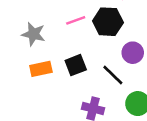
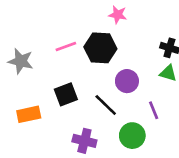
orange rectangle: (41, 69) -> (29, 114), moved

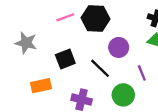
gray star: (21, 61) -> (26, 43), moved
orange rectangle: (29, 114) -> (41, 86), moved

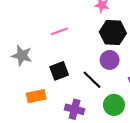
black hexagon: (95, 18) -> (113, 33), moved

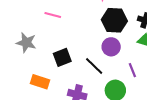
pink line: (59, 31) -> (53, 15), moved, turned 35
orange rectangle: (36, 96) -> (40, 82), turned 30

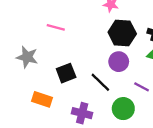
purple line: (132, 70) -> (142, 87), turned -40

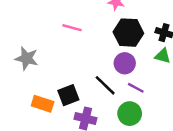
pink line: (56, 27) -> (72, 28), moved
black square: (66, 73) -> (68, 95), moved
purple line: (142, 87) -> (136, 88), moved

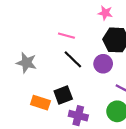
purple circle: (125, 63) -> (103, 64), moved
black line: (105, 85) -> (73, 59), moved

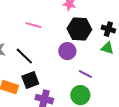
black line: (73, 59) -> (24, 56), moved

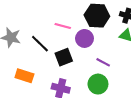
pink line: (33, 25) -> (63, 26), moved
black square: (30, 80) -> (64, 57), moved

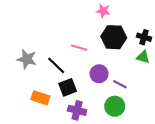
purple circle: (84, 38) -> (99, 74), moved
black square: (64, 57) -> (68, 87), moved

